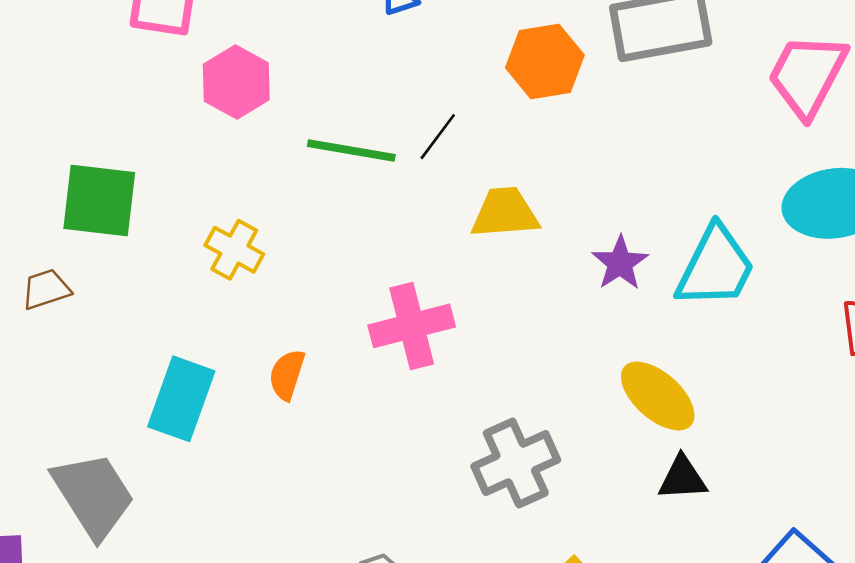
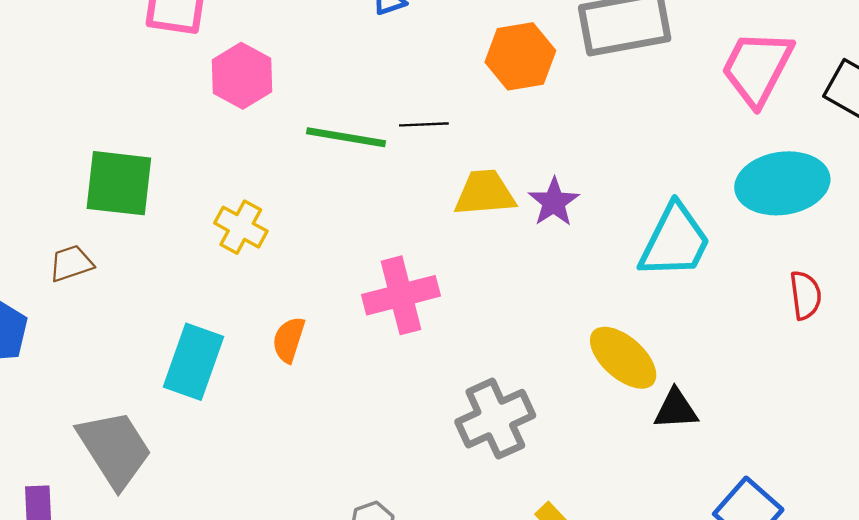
black line: (438, 137) -> (424, 124), turned 51
purple star: (620, 263) -> (554, 202), moved
black triangle: (682, 478) -> (676, 409), moved

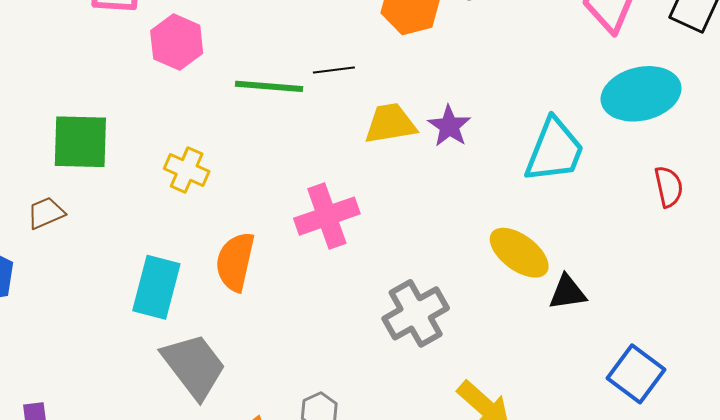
orange semicircle: (289, 340) -> (235, 262), size x1.5
gray trapezoid: (115, 449) -> (194, 366), moved

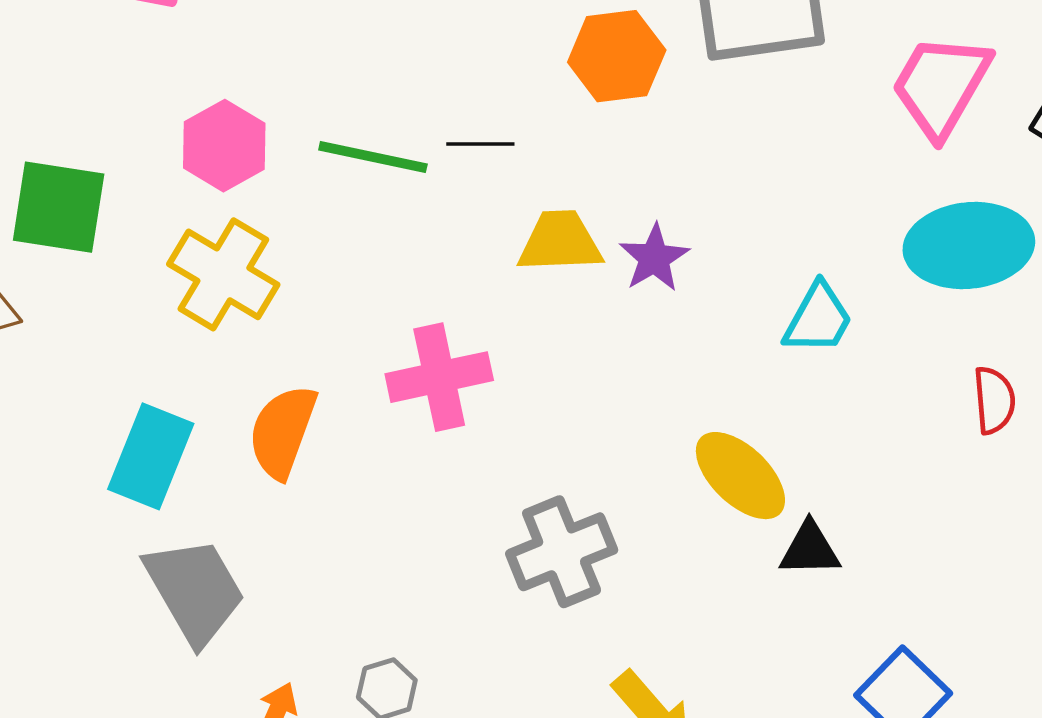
pink hexagon: (177, 42) -> (224, 146), moved
cyan trapezoid: (554, 150) -> (818, 319), size x0.7
yellow cross: (187, 170) -> (223, 274), size x1.5

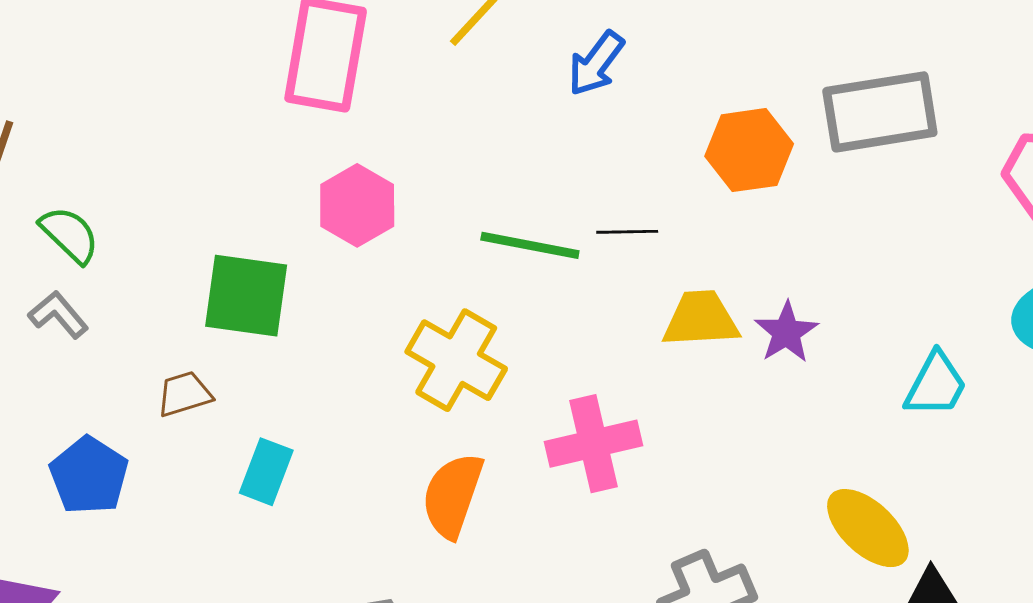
pink hexagon: (224, 146) -> (357, 205), moved
yellow cross: (223, 274) -> (456, 360), moved
cyan rectangle: (151, 456) -> (266, 472), moved, size x0.7

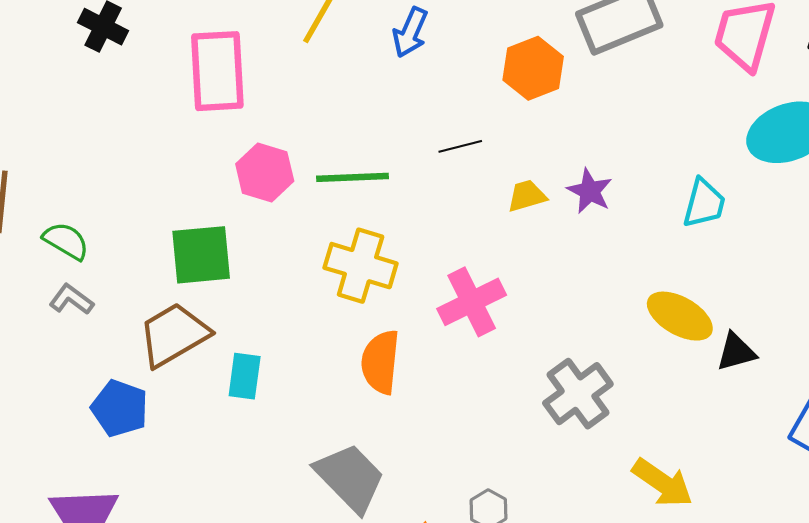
green line: (530, 245) -> (352, 177), moved
yellow trapezoid: (701, 319) -> (527, 196), size x0.7
brown trapezoid: (184, 394) -> (174, 335), size x1.8

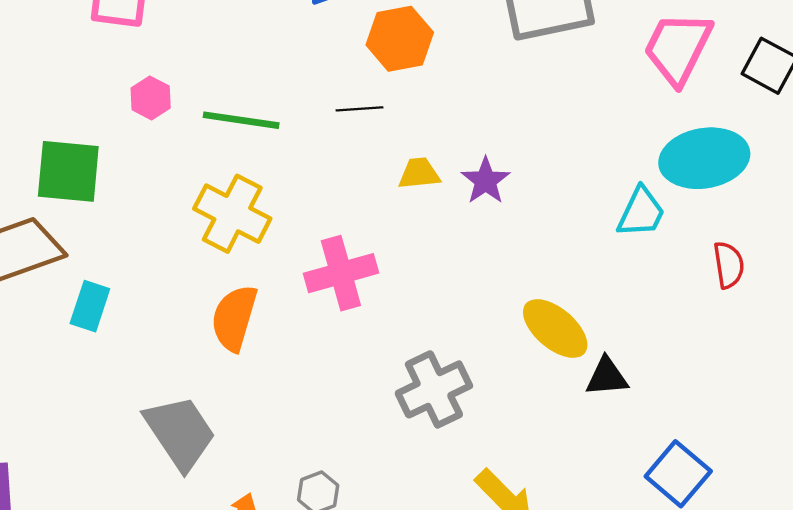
orange hexagon: (533, 68) -> (400, 39), moved
pink hexagon: (265, 173) -> (151, 98), size x0.7
cyan trapezoid: (704, 203) -> (641, 212), moved

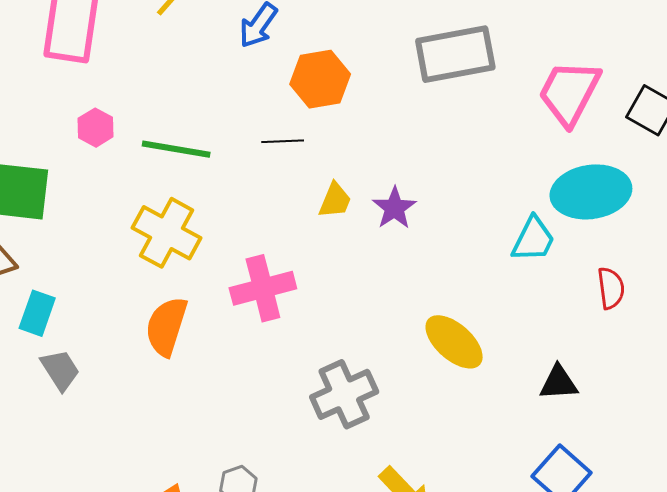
yellow trapezoid: (419, 173) -> (335, 200), turned 117
black triangle: (607, 377) -> (559, 383), moved
gray trapezoid: (180, 433) -> (60, 370), moved, size x0.6

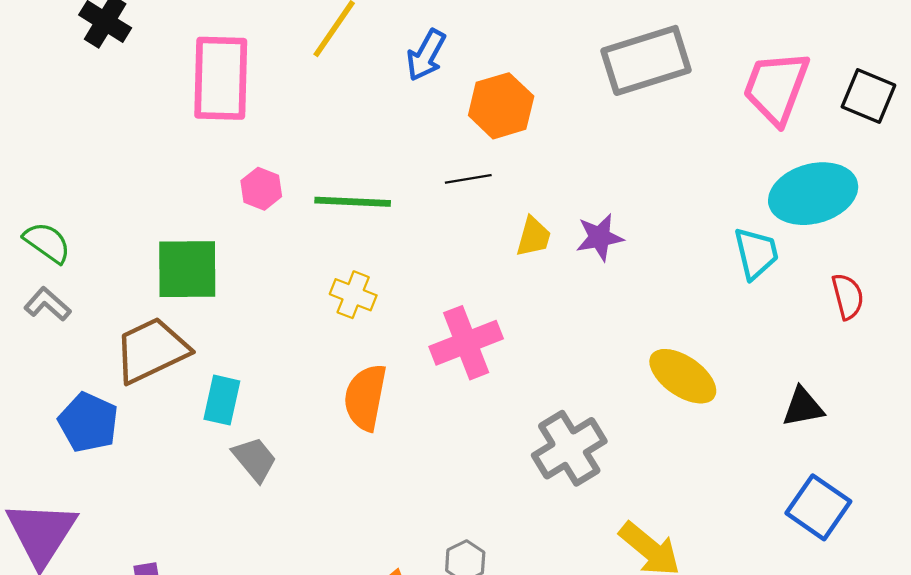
purple star: (394, 208) -> (600, 237), turned 30
yellow cross: (167, 233) -> (353, 295), size x0.6
cyan trapezoid: (533, 239) -> (756, 253), turned -33

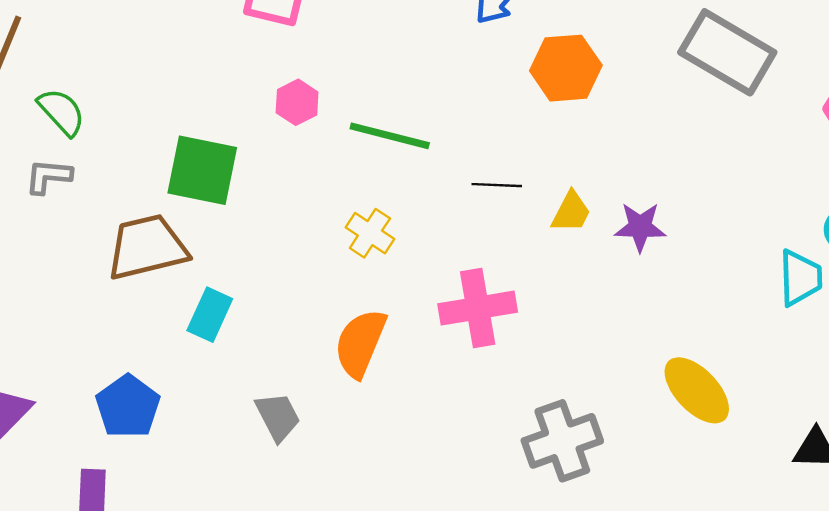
gray rectangle: (646, 60) -> (727, 52), turned 36
black line: (468, 179) -> (497, 185), moved
gray L-shape: (47, 304) -> (48, 176), turned -48
blue pentagon: (88, 422) -> (128, 407), moved
gray trapezoid: (255, 459) -> (278, 417), moved

